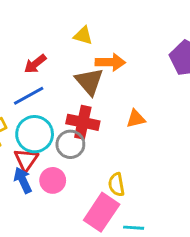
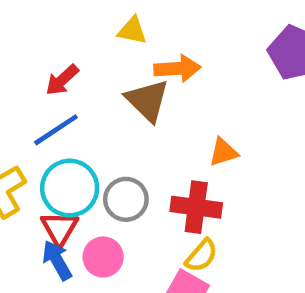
red cross: (83, 122) -> (196, 207), moved
yellow semicircle: (116, 185) -> (202, 256), turned -125

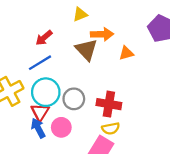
yellow triangle: (132, 31) -> (80, 14), turned -35
orange triangle: (223, 152) -> (126, 53), moved
yellow semicircle: (202, 256) -> (111, 128), turned 36

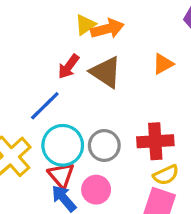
orange arrow: (102, 34) -> (107, 29), moved
red arrow: (44, 38) -> (69, 67), moved

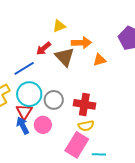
orange arrow: (107, 29) -> (81, 43), moved

